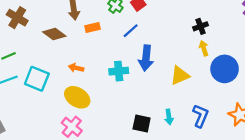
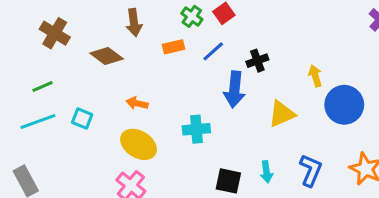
black cross: (201, 26) -> (257, 61), moved
orange rectangle: (92, 27) -> (174, 47), moved
cyan cross: (119, 71) -> (196, 129), moved
cyan square: (37, 79) -> (82, 118), size x0.6

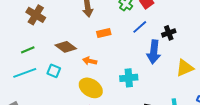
orange rectangle: (174, 47) -> (104, 33), moved
brown diamond: (107, 56) -> (66, 47), moved

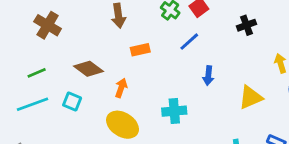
black cross: (169, 33) -> (246, 25), moved
blue arrow: (154, 52) -> (208, 76), size x0.6
orange arrow: (90, 61) -> (121, 88), turned 96

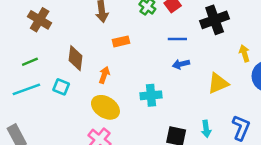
black cross: (246, 25) -> (215, 20), size x1.6
blue line: (189, 42) -> (177, 39), moved, turned 42
brown diamond: (88, 69) -> (76, 58), turned 60
blue arrow: (208, 76) -> (181, 64), turned 70

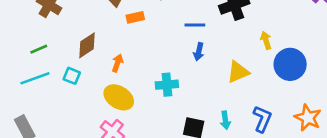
orange rectangle: (121, 41) -> (135, 17), moved
brown diamond: (76, 58) -> (87, 45), turned 50
blue arrow: (181, 64) -> (199, 52), turned -63

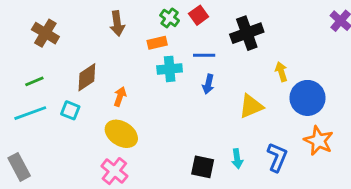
orange rectangle: (135, 17) -> (157, 43), moved
cyan cross: (167, 85) -> (170, 69), moved
orange star: (308, 118) -> (319, 141), moved

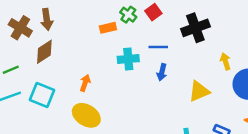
brown arrow: (117, 23) -> (47, 19), moved
orange rectangle: (157, 43) -> (108, 28), moved
brown diamond: (87, 77) -> (44, 52), moved
cyan square: (70, 110) -> (42, 95), size x1.5

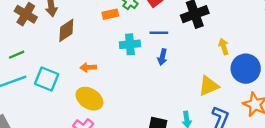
brown diamond: (44, 52) -> (66, 30), moved
orange arrow: (85, 83) -> (88, 67), turned -112
yellow triangle: (199, 91) -> (209, 86), moved

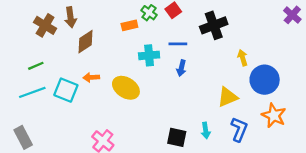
orange arrow: (88, 67) -> (91, 77), moved
yellow ellipse: (89, 99) -> (126, 88), moved

